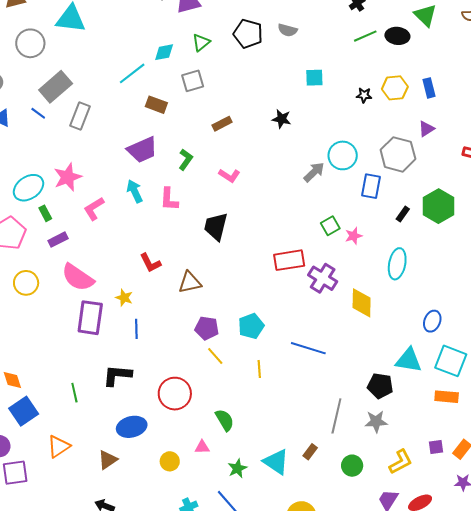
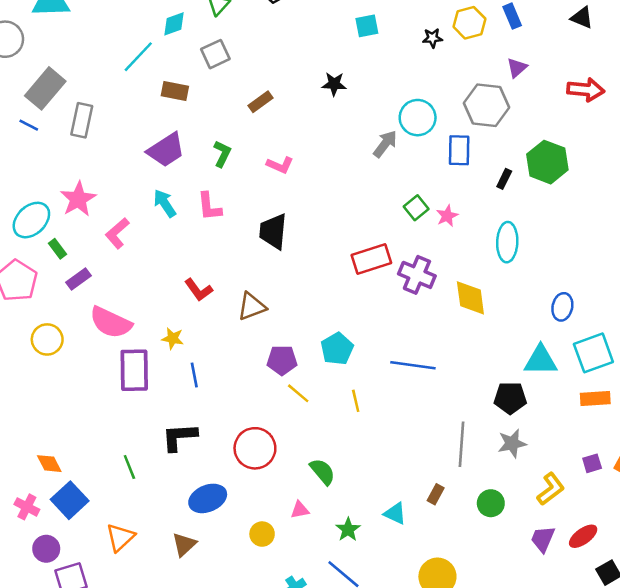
cyan square: (451, 361) -> (593, 353), turned -32
cyan triangle: (276, 462) -> (395, 514), size x0.7

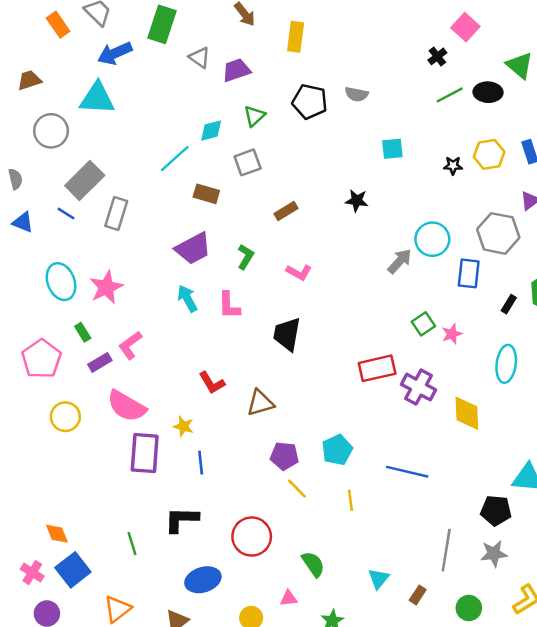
cyan ellipse: (31, 220) -> (61, 282), moved, turned -72
pink L-shape: (117, 233) -> (130, 345), moved
cyan triangle: (395, 514) -> (379, 579), moved, turned 40

